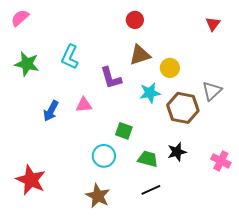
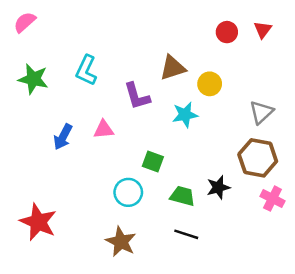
red circle: (135, 20) -> (227, 32), moved
brown hexagon: (183, 108) -> (258, 158), moved
black line: (151, 190) -> (186, 234), turned 42

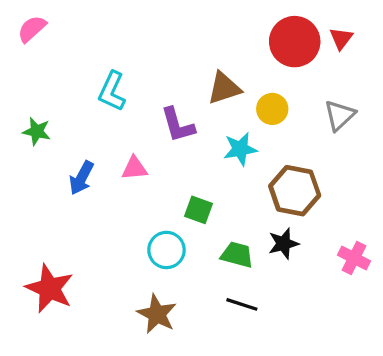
red circle: (227, 32) -> (295, 42), size x1.8
green star: (33, 79) -> (37, 131), moved, size x0.7
gray triangle: (261, 112) -> (340, 115), moved
brown hexagon: (258, 158) -> (295, 191), moved

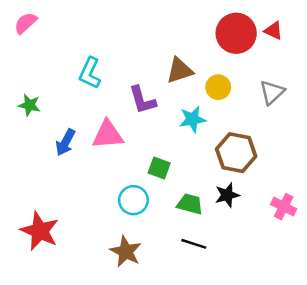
red triangle: (341, 38) -> (273, 31), turned -42
pink triangle: (134, 168) -> (108, 135), size x1.5

